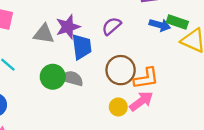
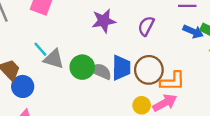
purple semicircle: (112, 26) -> (146, 26), turned -30
gray triangle: (44, 34) -> (54, 59), moved
blue trapezoid: (82, 47) -> (121, 68), moved

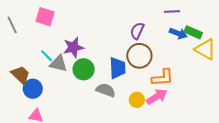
purple star: (104, 21) -> (73, 47), moved
brown circle: (149, 70) -> (139, 56), moved
gray semicircle: (100, 71) -> (106, 90), moved

